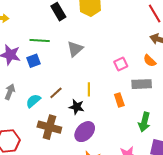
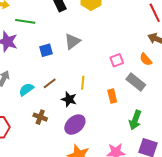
green line: (40, 40) -> (25, 21), moved
blue square: (34, 61) -> (46, 50), moved
gray rectangle: (142, 84) -> (136, 82), turned 36
brown cross: (49, 127) -> (40, 117), size x0.6

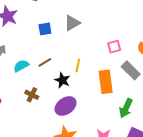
orange rectangle: (112, 96) -> (106, 82), size x1.6

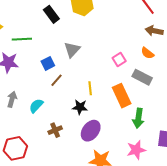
brown line: (45, 62) -> (57, 80), moved
brown cross: (32, 95) -> (55, 130), turned -32
green arrow: (126, 108) -> (138, 118), moved

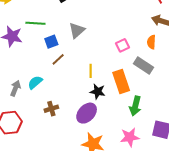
green line: (22, 39) -> (35, 23), moved
orange semicircle: (147, 53) -> (151, 42), turned 48
gray arrow: (12, 99) -> (15, 88), moved
black star: (80, 107) -> (98, 92), moved

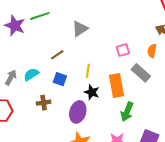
green line: (35, 23) -> (40, 16), turned -30
blue square: (51, 42) -> (60, 79), moved, turned 32
purple ellipse: (87, 113) -> (78, 112), turned -35

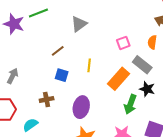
cyan semicircle: (31, 74) -> (30, 125), moved
orange rectangle: (117, 86) -> (119, 79), turned 55
black star: (92, 92) -> (147, 89), moved

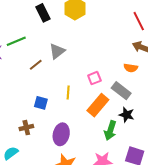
orange semicircle: (152, 42) -> (131, 68), turned -88
pink square: (123, 43) -> (94, 78), moved
brown line: (58, 51) -> (36, 65), moved

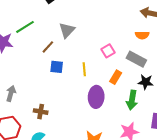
blue square: (41, 103) -> (57, 67), moved
orange rectangle: (98, 105) -> (116, 77), size x0.6
brown cross: (26, 128) -> (41, 112), moved, turned 32
purple ellipse: (61, 134) -> (96, 97), moved

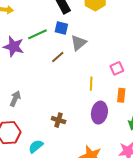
blue square: (57, 67) -> (61, 28), moved
orange rectangle: (116, 77) -> (121, 95), turned -32
brown cross: (41, 112) -> (59, 120), moved

